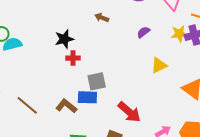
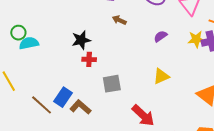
yellow triangle: (159, 65) -> (161, 76), moved
blue rectangle: (87, 97) -> (63, 97), moved, turned -60

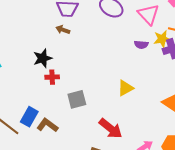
brown arrow: (119, 20) -> (63, 30), moved
purple semicircle: (160, 36) -> (141, 45), moved, turned -136
yellow star: (196, 39) -> (162, 39), moved

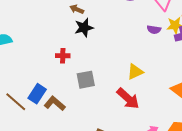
black star: (43, 58) -> (84, 28), moved
red arrow: (111, 128) -> (128, 98), moved

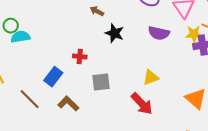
black star: (84, 28) -> (115, 33), moved, turned 30
purple semicircle: (154, 30) -> (159, 33), moved, size x1.5
blue rectangle: (37, 94) -> (53, 77), moved

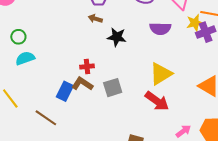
green circle: (11, 26) -> (18, 37), moved
yellow triangle: (151, 78) -> (161, 74), size x1.4
brown L-shape: (68, 103) -> (82, 84), moved

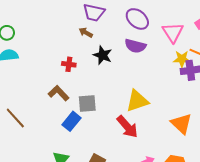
purple semicircle: (160, 29) -> (135, 46), moved
red cross: (87, 66) -> (69, 64), moved
blue rectangle: (65, 91) -> (71, 121), moved

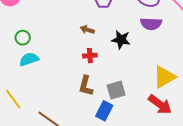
brown arrow: (86, 32) -> (87, 30), moved
brown L-shape: (59, 93) -> (86, 86), turned -110

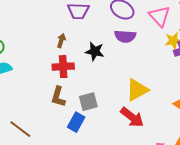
brown arrow: (87, 30) -> (61, 41), turned 88
red cross: (90, 56) -> (63, 67), size x1.5

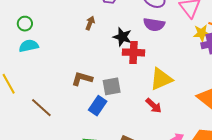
red cross: (63, 67) -> (133, 52), moved
brown L-shape: (58, 97) -> (82, 79), turned 85
red arrow: (132, 117) -> (154, 106), size x0.7

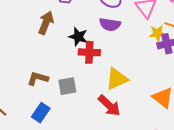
brown arrow: (90, 23) -> (46, 23), size x1.6
blue rectangle: (98, 106) -> (41, 113), moved
red arrow: (154, 106) -> (109, 106), size x1.4

